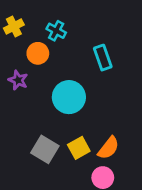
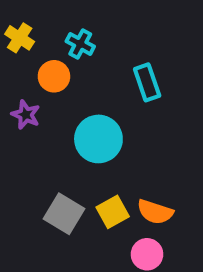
yellow cross: (14, 26) -> (20, 38), turned -30
orange semicircle: (108, 148) -> (155, 212), turned 70

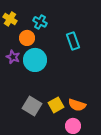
cyan circle: (98, 139) -> (35, 60), moved

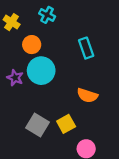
cyan cross: (40, 22) -> (47, 15), moved
purple star: (13, 57) -> (15, 78), moved
orange semicircle: (77, 105) -> (87, 95), moved

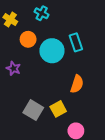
cyan circle: (41, 71) -> (52, 51), moved
orange semicircle: (87, 95) -> (77, 84), turned -90

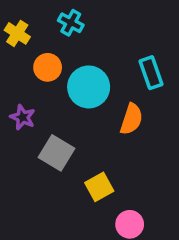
cyan rectangle: (76, 42) -> (151, 73), moved
orange semicircle: (77, 84) -> (131, 119), moved
gray square: (33, 110) -> (57, 153), moved

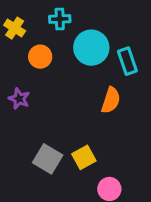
cyan cross: (71, 23) -> (60, 19), turned -30
cyan circle: (89, 87) -> (91, 48), moved
gray square: (57, 153) -> (48, 159), moved

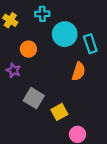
orange circle: (40, 57) -> (28, 49), moved
gray square: (48, 159) -> (34, 98), moved

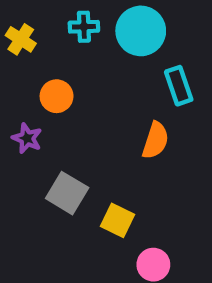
cyan circle: (65, 34) -> (141, 31), moved
yellow square: (59, 112) -> (118, 220), turned -35

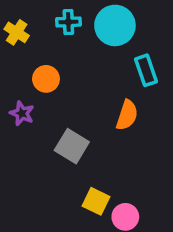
gray square: (67, 193) -> (72, 146), moved
yellow square: (118, 220) -> (96, 201), moved

